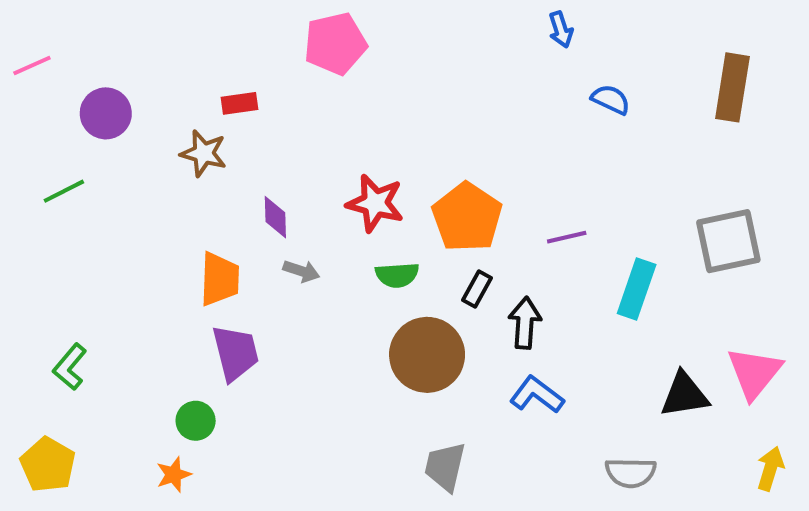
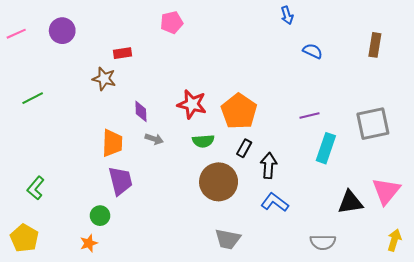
pink pentagon: (335, 44) -> (172, 22), size x0.7
brown rectangle: (732, 87) -> (375, 45), size x0.7
purple circle: (106, 113) -> (62, 31), moved
purple line: (567, 237) -> (309, 115), moved
gray trapezoid: (445, 467) -> (228, 239), turned -92

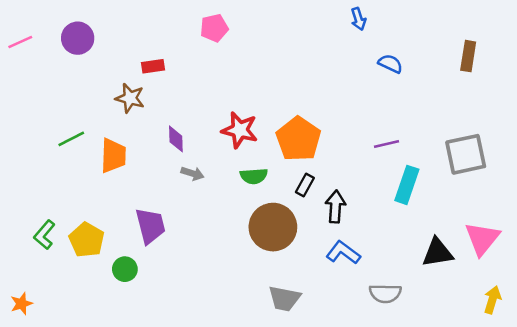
green line: (33, 98) -> (71, 139), moved
orange trapezoid: (112, 143) -> (113, 156), moved
yellow pentagon: (24, 238) -> (87, 240), moved
gray semicircle: (323, 242) -> (385, 293), moved
orange star: (89, 243) -> (21, 304), moved

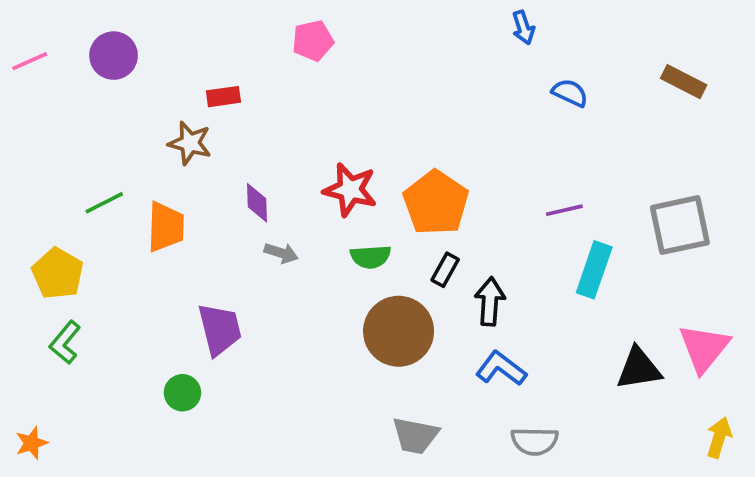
brown rectangle: (468, 56) -> (684, 82), turned -72
yellow pentagon: (87, 240) -> (58, 274), moved
gray semicircle: (385, 293) -> (535, 441), moved

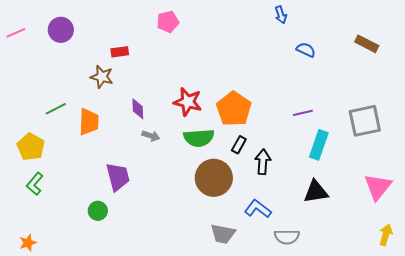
green semicircle: (371, 257) -> (199, 138), size x1.4
blue L-shape: (501, 369) -> (258, 209), moved
black triangle: (639, 369) -> (316, 192), moved
orange star: (32, 443) -> (28, 243), moved

